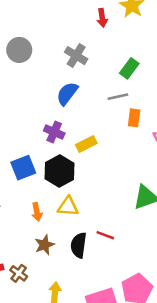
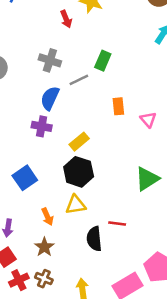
gray line: (118, 97) -> (79, 80), moved
purple cross: (54, 132) -> (42, 126), moved
black hexagon: (59, 171) -> (79, 172), moved
brown star: (44, 245) -> (44, 247), moved

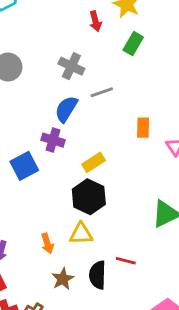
green rectangle: (103, 61) -> (133, 44), moved
blue square: (25, 178) -> (24, 166), moved
brown star: (44, 247) -> (63, 279), moved

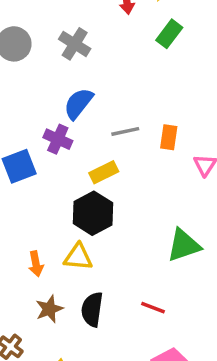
gray cross: (71, 66) -> (75, 44), moved
gray line: (102, 92) -> (125, 131), moved
red line: (126, 261) -> (153, 308), moved

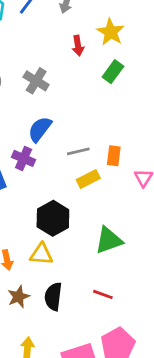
yellow rectangle: (104, 172) -> (88, 179), moved
green triangle: (184, 245) -> (109, 240), moved

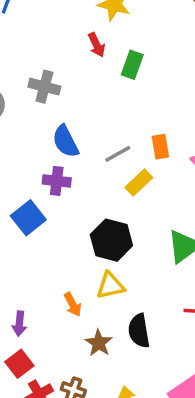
red arrow: (78, 46) -> (97, 45), moved
green rectangle: (113, 72) -> (132, 65), moved
blue semicircle: (40, 129) -> (66, 141), turned -48

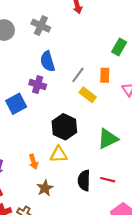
green rectangle: (132, 65) -> (119, 47), moved
gray line: (118, 154) -> (78, 75), turned -35
yellow rectangle: (139, 182) -> (88, 95), turned 70
black semicircle: (139, 331) -> (84, 181), moved

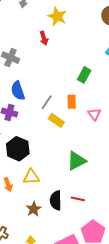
black hexagon: (64, 127) -> (18, 149), moved
brown star: (45, 188) -> (34, 209), moved

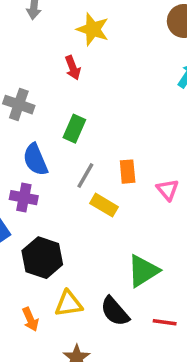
green rectangle: (84, 75) -> (74, 129), moved
red line: (78, 199) -> (165, 322), moved
black semicircle: (56, 200) -> (115, 311), moved, turned -36

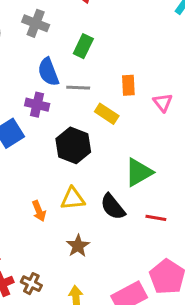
gray line: (85, 176) -> (78, 88), moved, turned 60
black hexagon: (42, 258) -> (73, 145), moved

